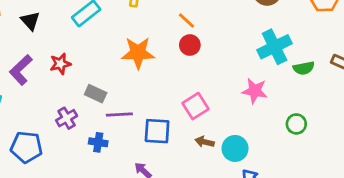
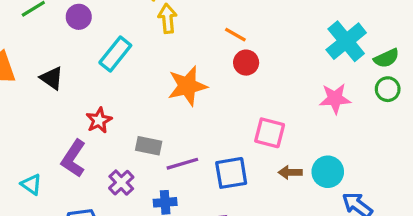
purple L-shape: (21, 70) -> (73, 159), moved
pink square: (195, 106) -> (270, 133), turned -30
green circle: (296, 124) -> (388, 89), moved

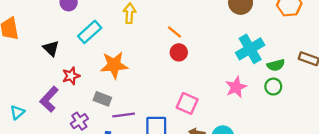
black triangle: (52, 78) -> (51, 48), moved
orange star: (187, 86) -> (114, 65), moved
pink star: (335, 99) -> (236, 87), turned -30
cyan triangle: (31, 184) -> (17, 112), turned 35

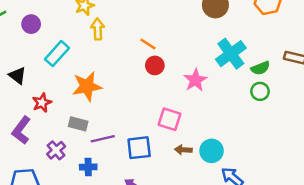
pink star: (236, 87) -> (195, 80), moved

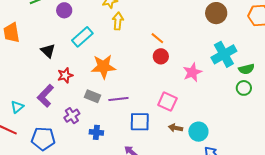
purple line: (103, 139) -> (118, 99), moved

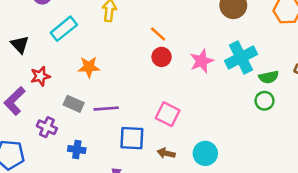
orange star: (103, 67) -> (89, 67), size x0.7
pink star: (192, 72) -> (202, 61), moved
purple cross: (72, 116) -> (47, 127), turned -35
brown arrow: (176, 128) -> (166, 153), moved

